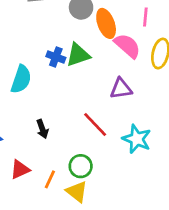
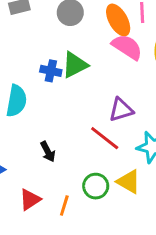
orange ellipse: (106, 23) -> (118, 20), moved
purple triangle: (121, 89) -> (121, 110), moved
yellow triangle: (77, 192) -> (129, 182), moved

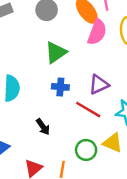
pink semicircle: (127, 47) -> (97, 32), turned 85
blue cross: (51, 71) -> (60, 87), moved

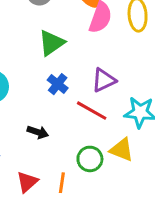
blue cross: (60, 87) -> (58, 84), turned 35
black arrow: (43, 127) -> (38, 132), turned -35

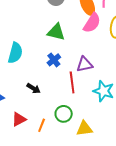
green triangle: (51, 43) -> (56, 32), turned 36
red line: (92, 111) -> (72, 82), turned 40
yellow triangle: (122, 150) -> (84, 129), moved, turned -42

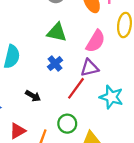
pink semicircle: (92, 23) -> (96, 41), moved
red line: (72, 82) -> (76, 88), turned 45

